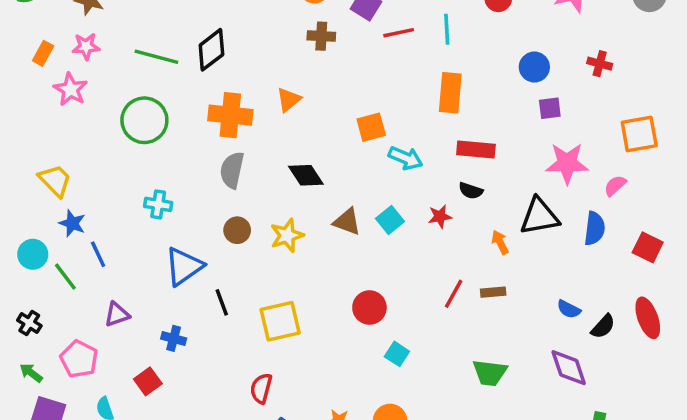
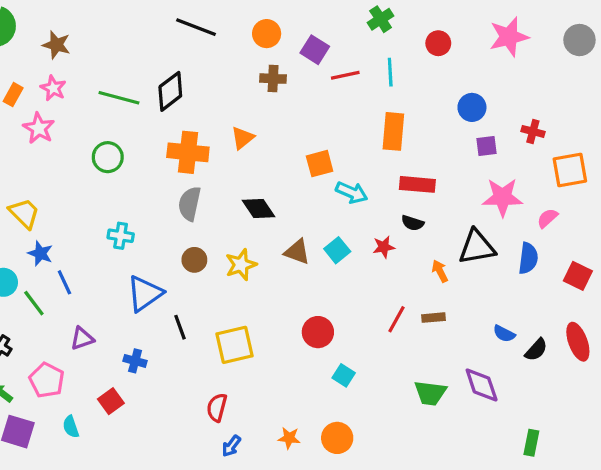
pink star: (86, 46) -> (53, 88), turned 30
red cross: (600, 64) -> (533, 131), moved
green circle: (144, 120) -> (108, 157), size x0.7
purple diamond: (569, 368) -> (482, 385), moved

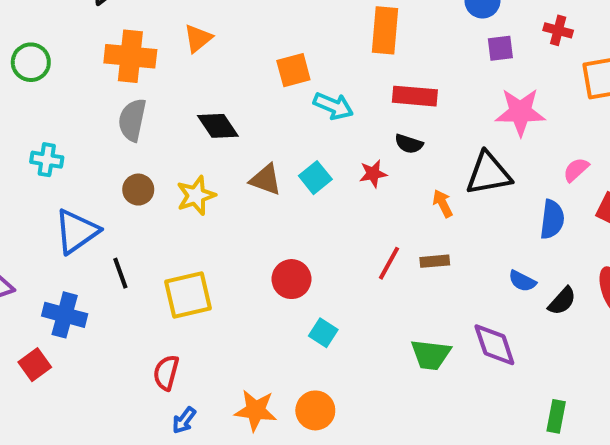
pink semicircle: (547, 218) -> (576, 170), moved
blue semicircle: (528, 258) -> (552, 219), moved
blue cross: (135, 361) -> (65, 315), size x1.5
orange star: (289, 438) -> (256, 410), size x1.5

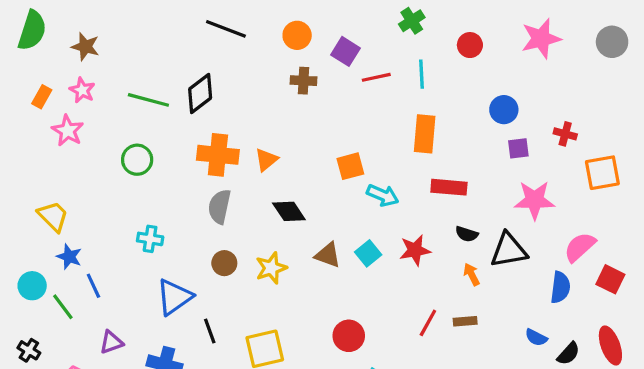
orange triangle: (198, 38) -> (266, 160), moved
black semicircle: (409, 144) -> (467, 234), moved
pink semicircle: (576, 170) -> (580, 247), size x1.5
red star: (373, 174) -> (415, 250), size x1.4

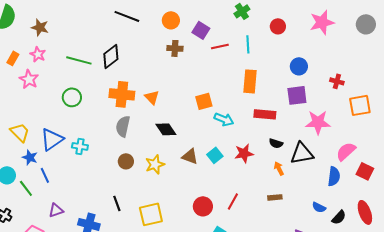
purple square: (518, 148) -> (297, 95), moved, size x1.5
orange triangle: (266, 160) -> (152, 97), turned -35
blue triangle: (174, 297) -> (52, 139), moved
red line: (428, 323) -> (233, 201), moved

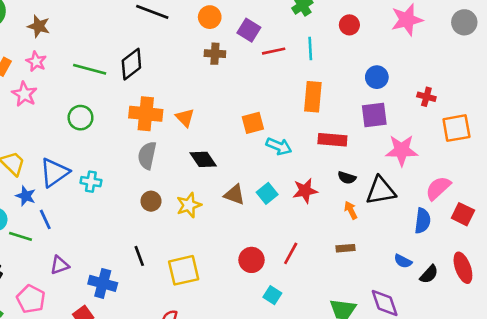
green line: (26, 188) -> (20, 236), turned -36

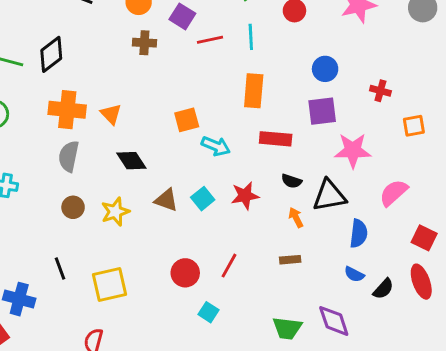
orange square: (456, 128) -> (414, 126), size x0.7
red square: (463, 214) -> (424, 238), moved
blue semicircle: (423, 221) -> (359, 234), moved

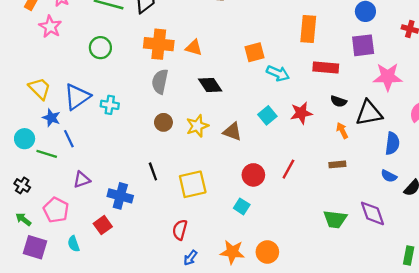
orange triangle: (111, 114) -> (194, 48), turned -30
brown triangle: (166, 200) -> (232, 132), moved
cyan square: (209, 312) -> (242, 206), moved

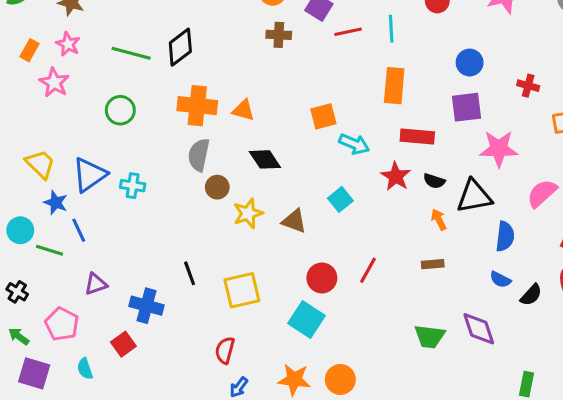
red star: (301, 113) -> (396, 176), moved, turned -30
brown circle: (163, 122) -> (217, 187), moved
cyan square: (242, 206) -> (306, 319), size x1.6

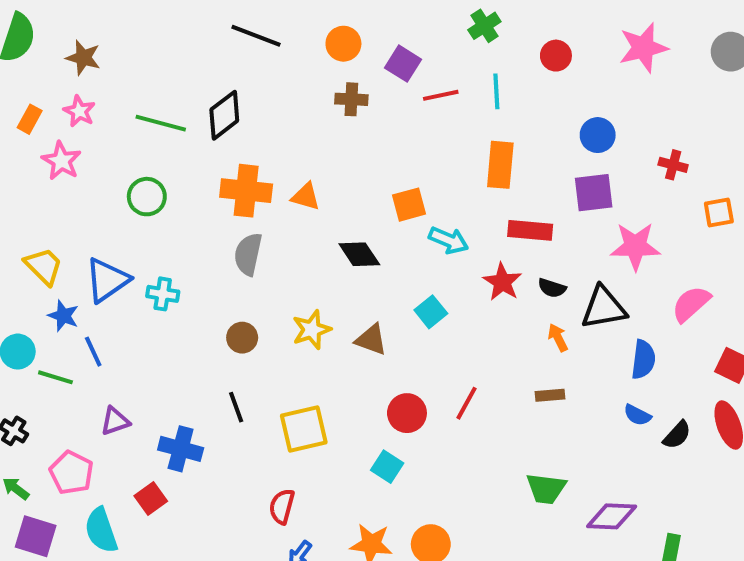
black diamond: (265, 159) -> (359, 254), moved
brown circle: (217, 187) -> (242, 338), moved
cyan square: (306, 319) -> (387, 467), size x0.7
purple diamond: (479, 329) -> (612, 516), moved, turned -69
cyan semicircle: (85, 369) -> (101, 530), size x1.6

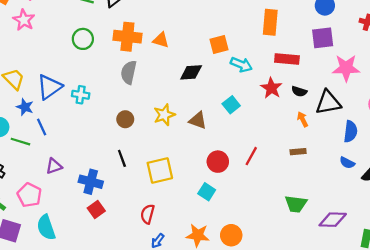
green circle: (147, 197) -> (83, 39), moved
black diamond: (359, 254) -> (191, 72), turned -60
red square: (151, 498) -> (96, 210), moved

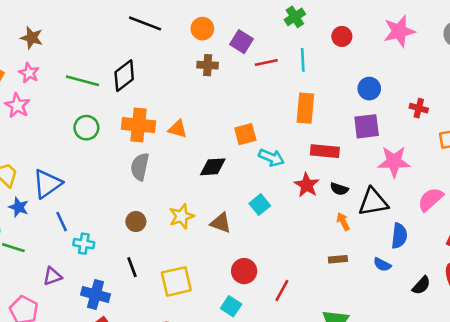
cyan cross: (81, 95) -> (84, 244), moved
blue line: (42, 127) -> (62, 222), moved
red line: (251, 156) -> (282, 291), moved
blue semicircle: (347, 163) -> (382, 265), moved

